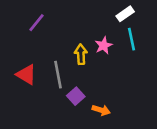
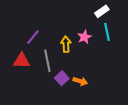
purple line: (36, 23) -> (33, 37), moved
red triangle: (26, 75) -> (22, 61), turned -30
orange arrow: (101, 110) -> (80, 81), moved

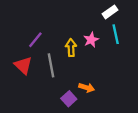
red triangle: (22, 61) -> (23, 65), turned 42
purple square: (62, 78) -> (69, 99), moved

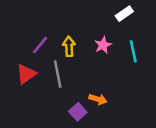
cyan line: (116, 34) -> (133, 51), moved
yellow arrow: (71, 48) -> (69, 46), moved
red triangle: (23, 65) -> (26, 74), turned 42

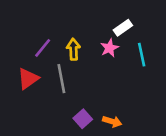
white rectangle: (124, 14) -> (123, 28), moved
orange arrow: (98, 99) -> (112, 121), moved

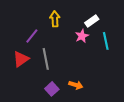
yellow arrow: (73, 49) -> (55, 19), moved
purple square: (83, 119) -> (52, 89), moved
orange arrow: (112, 121) -> (76, 85), moved

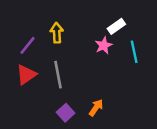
yellow arrow: (55, 19) -> (57, 33), moved
purple line: (32, 36) -> (28, 45), moved
orange arrow: (76, 85) -> (96, 108), turned -72

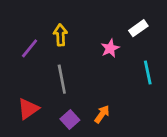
white rectangle: (116, 26) -> (138, 28), moved
cyan line: (134, 52) -> (148, 72), moved
red triangle: (26, 75) -> (28, 109), moved

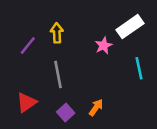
white rectangle: (138, 28) -> (130, 27), size x1.5

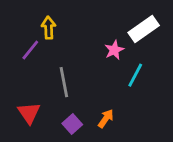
yellow arrow: (57, 33) -> (49, 28), moved
cyan line: (139, 68) -> (135, 75), moved, turned 40
red triangle: (26, 102) -> (29, 113), turned -30

